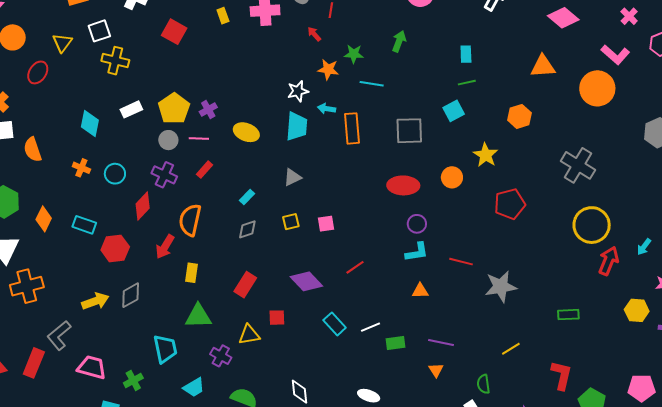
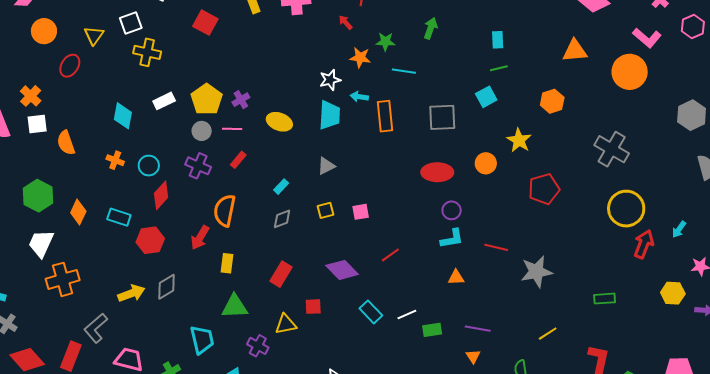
red diamond: (143, 206) -> (161, 195), moved

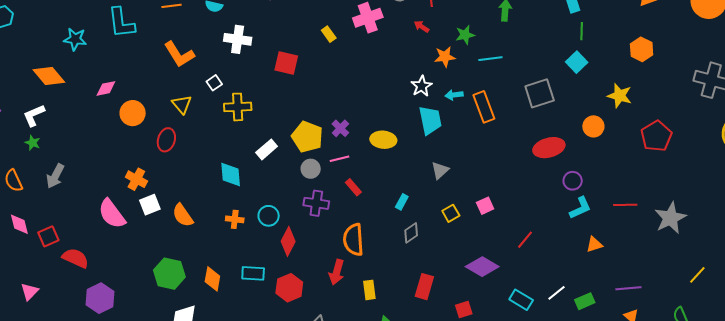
white square: (131, 23) -> (214, 83), size x0.7
green line: (499, 68) -> (582, 31), turned -60
red rectangle: (238, 160) -> (353, 187), turned -66

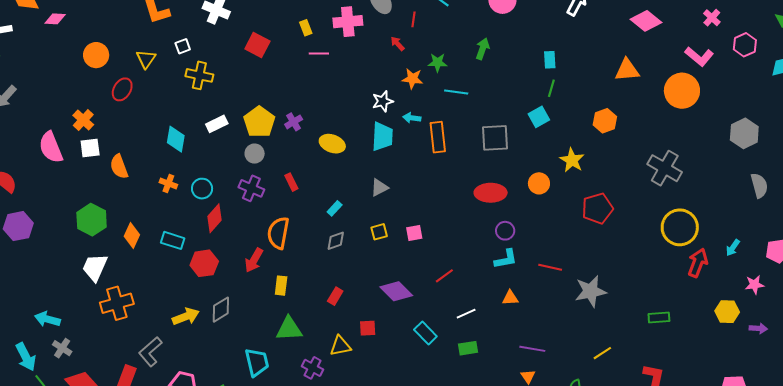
pink diamond: (106, 88) -> (55, 19), moved
pink line: (340, 159) -> (319, 53), moved
red rectangle: (424, 287) -> (335, 296), size x0.7
white line: (556, 293) -> (466, 314), moved
green rectangle: (585, 301) -> (468, 348), moved

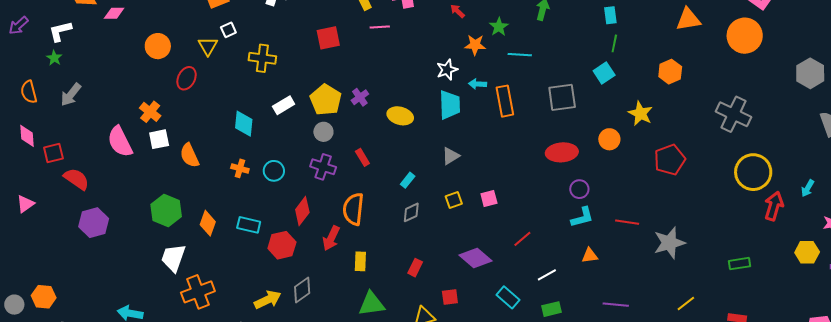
red square: (257, 45) -> (328, 38), moved, turned -35
white square: (183, 46) -> (228, 30), moved
green star: (438, 63) -> (499, 27), turned -30
red diamond: (215, 218) -> (302, 211), moved

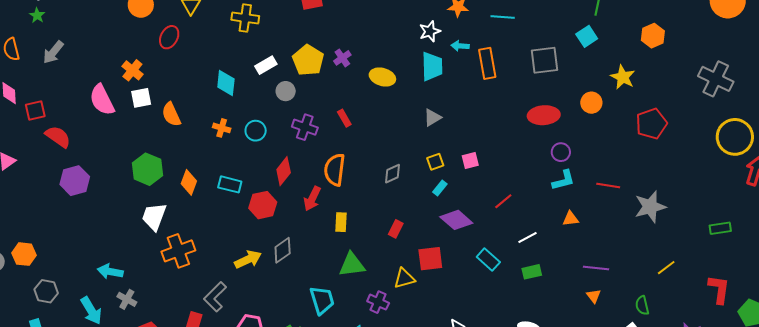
gray circle: (323, 132) -> (286, 91), moved
cyan rectangle: (408, 180) -> (440, 188), moved
red square: (450, 297) -> (430, 259), size x1.5

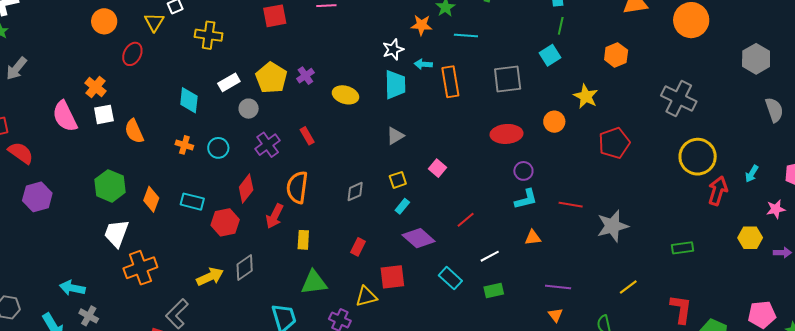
purple cross: (305, 127) -> (268, 145), turned 35
pink square: (470, 161) -> (438, 168), moved, turned -36

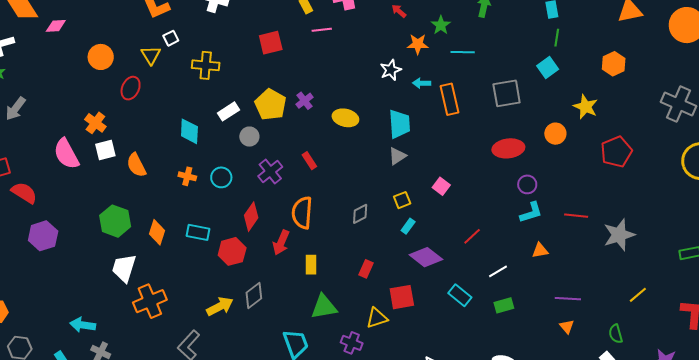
cyan trapezoid: (395, 85) -> (399, 124), moved

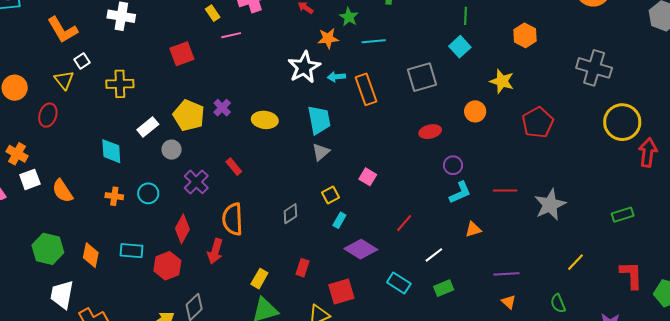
white star: (391, 70) -> (304, 67), size x1.5
red ellipse: (508, 148) -> (430, 132), size x0.7
yellow rectangle: (311, 265) -> (259, 279), moved, turned 36

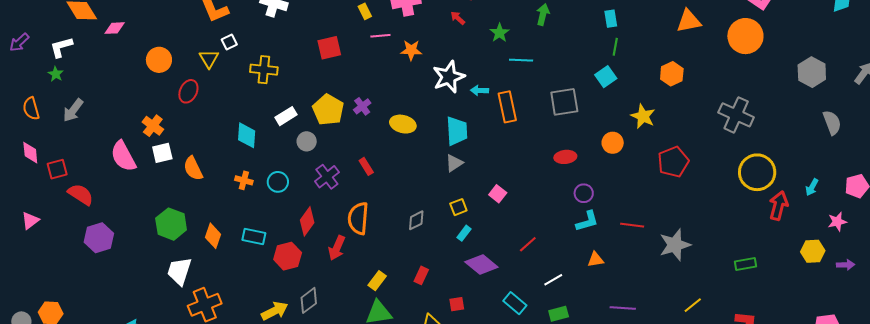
orange star: (328, 38) -> (411, 50), moved
red square: (341, 291) -> (457, 304), size x0.6

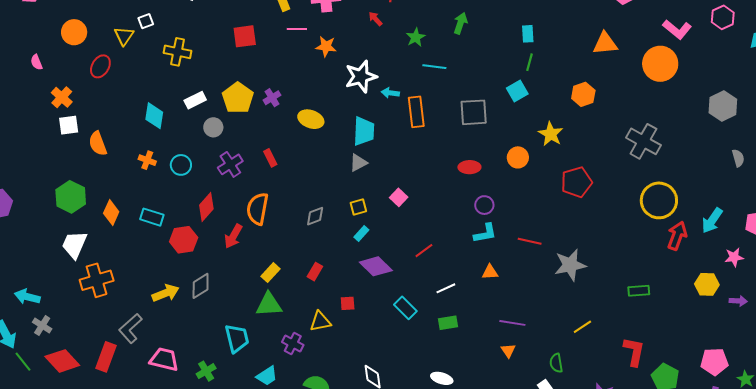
gray semicircle: (832, 123) -> (738, 158), size x0.7
pink semicircle: (123, 156) -> (36, 62), moved, size x0.5
cyan arrow: (812, 187) -> (712, 221), size x1.5

